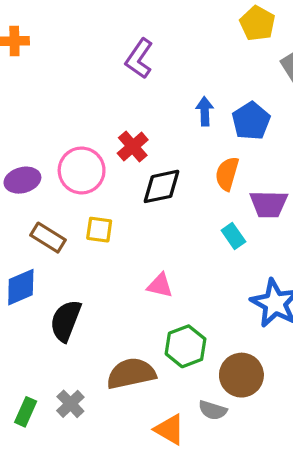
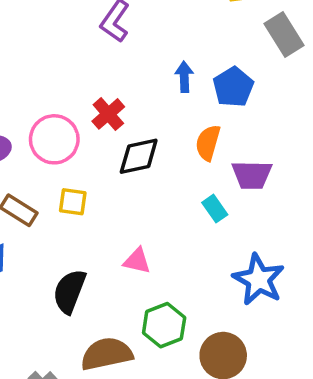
black semicircle: (66, 321) -> (69, 291), moved

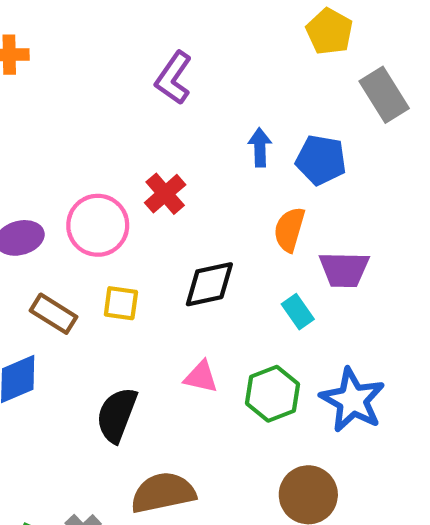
blue pentagon: (233, 87) -> (321, 160), turned -30
black diamond: (139, 156) -> (209, 284), moved
green hexagon: (164, 325) -> (273, 394), moved

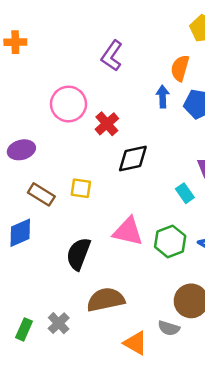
pink circle: (98, 225) -> (69, 104), moved
orange semicircle: (289, 229) -> (180, 68), moved
black diamond: (209, 284) -> (133, 158), moved
pink triangle: (201, 377) -> (128, 232), size x1.5

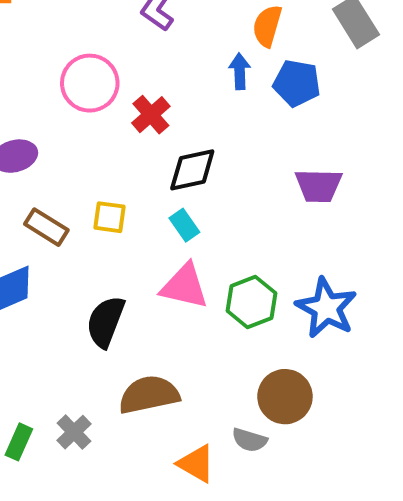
cyan rectangle: (185, 193) -> (184, 225), moved

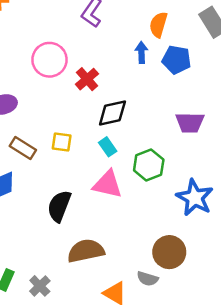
green hexagon: (251, 302) -> (149, 165), moved
gray cross: (74, 432) -> (40, 286), moved

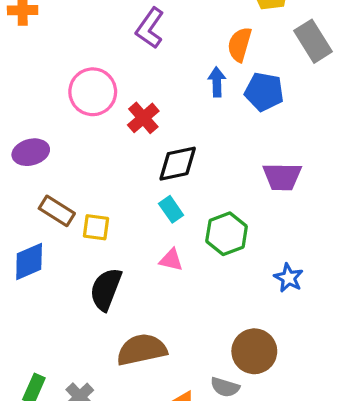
yellow square: (62, 142) -> (96, 227), moved
pink triangle: (108, 184) -> (171, 260), size x0.6
blue star: (195, 198) -> (289, 278), size x0.6

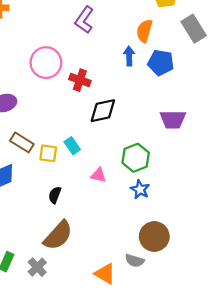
red cross: (143, 118) -> (80, 80), turned -30
cyan rectangle: (171, 209) -> (72, 146), moved
blue star: (289, 278) -> (140, 189), moved
black semicircle: (106, 289) -> (55, 195), size x0.6
brown semicircle: (142, 350) -> (58, 235), moved, turned 144

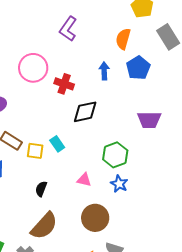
blue arrow: (129, 56) -> (104, 71), moved
blue pentagon: (161, 63) -> (138, 68), turned 30
pink triangle: (98, 175) -> (84, 180), moved
brown circle: (154, 236) -> (95, 218), moved

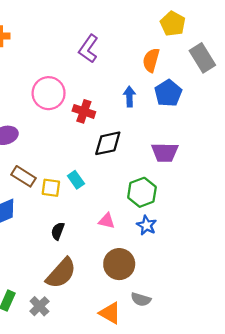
purple trapezoid: (149, 120) -> (165, 152), moved

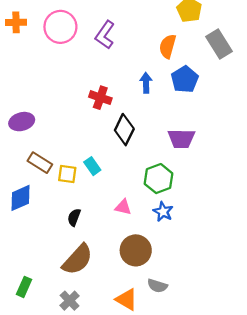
pink circle: (49, 93) -> (60, 27), moved
black diamond: (108, 143) -> (124, 130), turned -52
gray cross: (39, 306) -> (70, 301), moved

